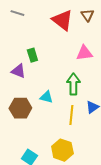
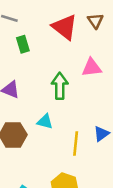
green rectangle: (32, 55) -> (23, 44), moved
green arrow: (73, 84) -> (60, 86), moved

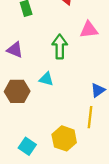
yellow line: (76, 144) -> (90, 117), moved

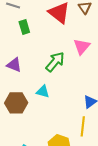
pink triangle: (89, 30) -> (82, 46), turned -42
green arrow: (60, 46) -> (55, 62), turned 40

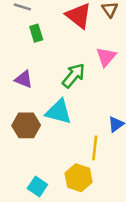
cyan triangle: (43, 92) -> (59, 112), size x1.6
yellow line: (83, 126) -> (95, 148), moved

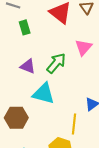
purple triangle: (24, 79) -> (28, 66), moved
brown hexagon: (26, 125) -> (16, 118), moved

